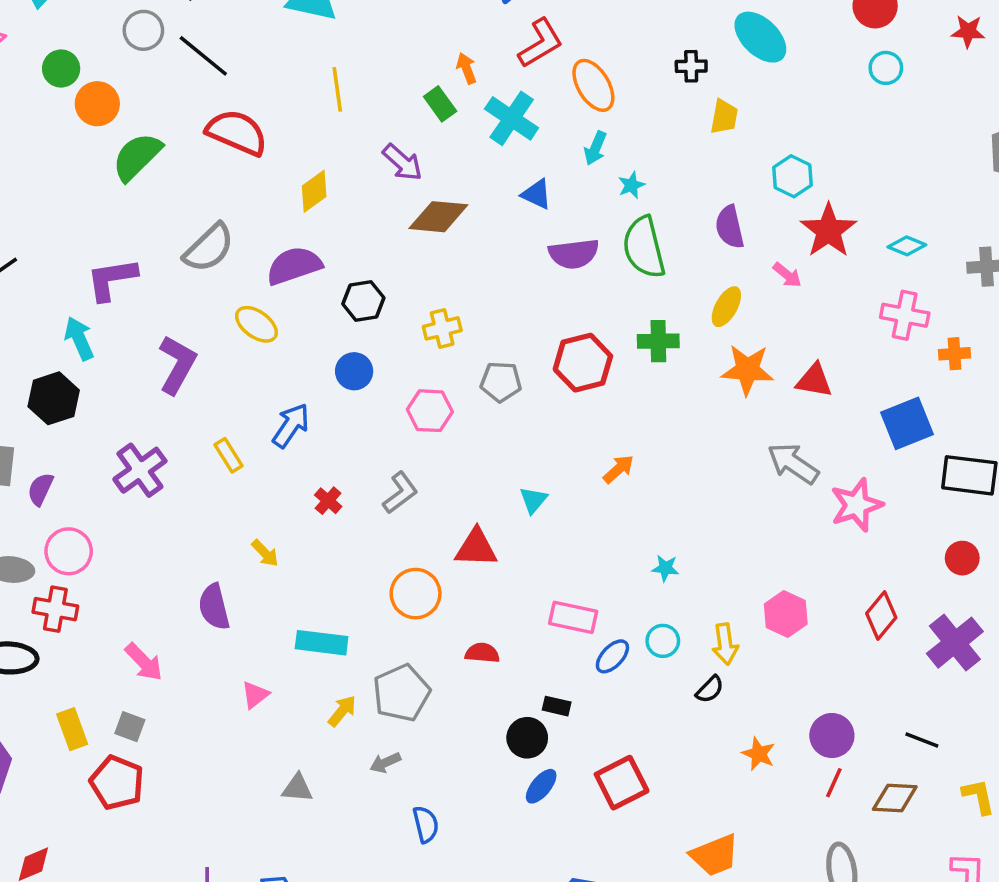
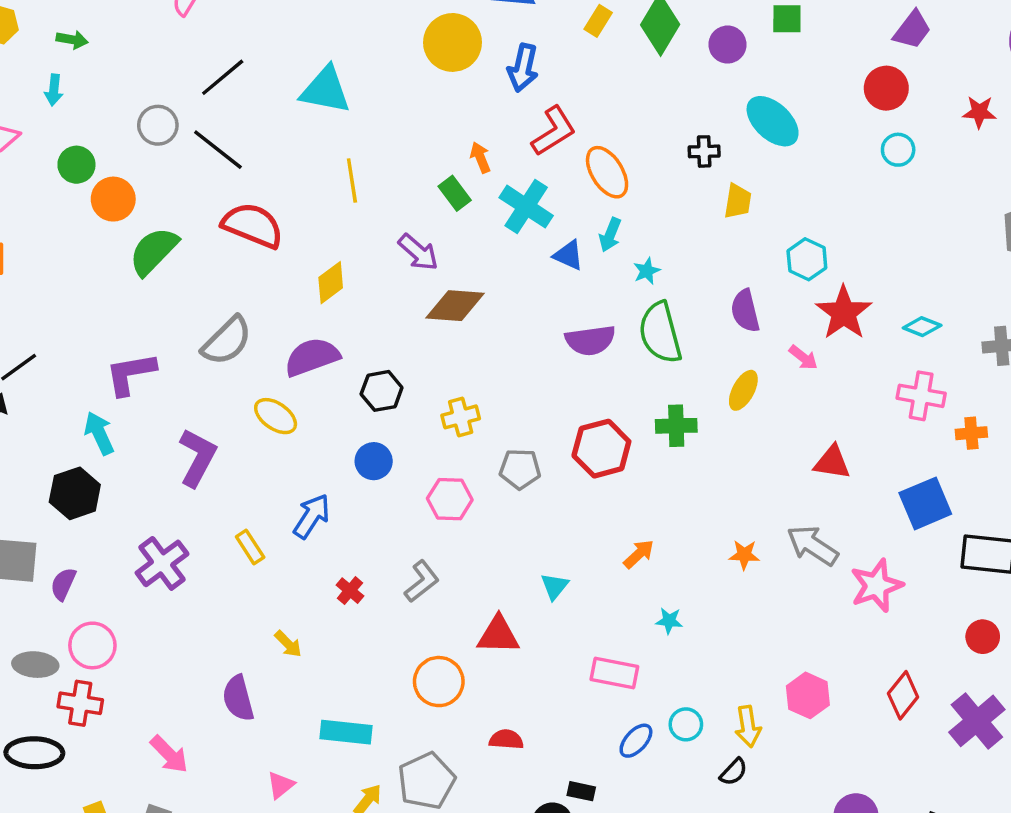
blue triangle: (537, 194) -> (569, 255), moved
orange star: (747, 370) -> (744, 555), moved, size x0.6
cyan star: (665, 568) -> (669, 621), moved
pink rectangle: (573, 617) -> (614, 673), moved

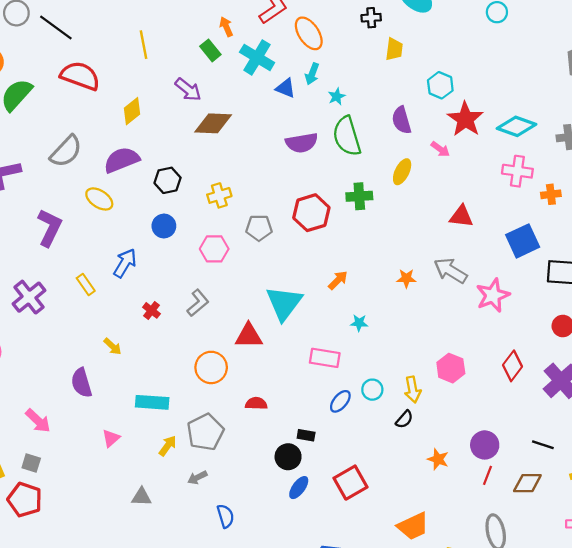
cyan diamond: (922, 327) -> (517, 126), size x1.6
cyan triangle: (555, 586) -> (284, 303), size x2.0

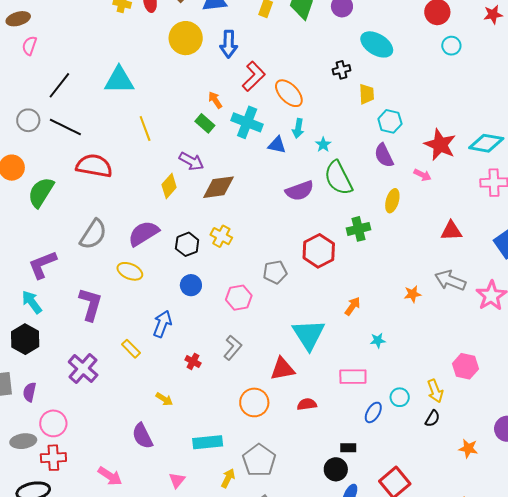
cyan hexagon: (440, 85) -> (390, 121), moved
yellow diamond: (132, 111) -> (169, 186), moved
yellow cross: (219, 195) -> (221, 236), moved, turned -35
red semicircle: (256, 403) -> (307, 404), moved

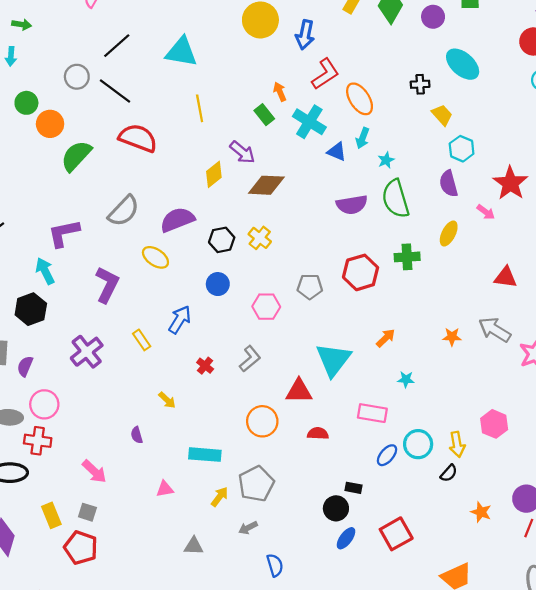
yellow trapezoid: (367, 94) -> (442, 115), turned -50
cyan circle: (400, 397) -> (418, 444), size x1.4
purple semicircle: (142, 436) -> (137, 435), size x0.6
pink triangle: (177, 480) -> (165, 489), turned 30

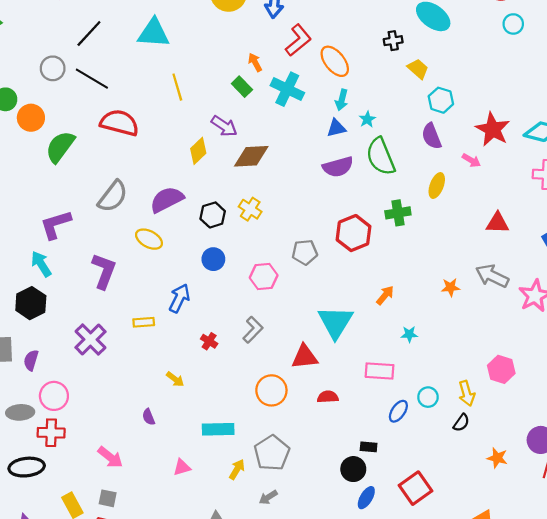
blue triangle: (337, 152) -> (336, 128), moved, turned -30
yellow rectangle: (142, 340) -> (144, 322), turned -54
cyan circle: (418, 444) -> (428, 397), size x0.7

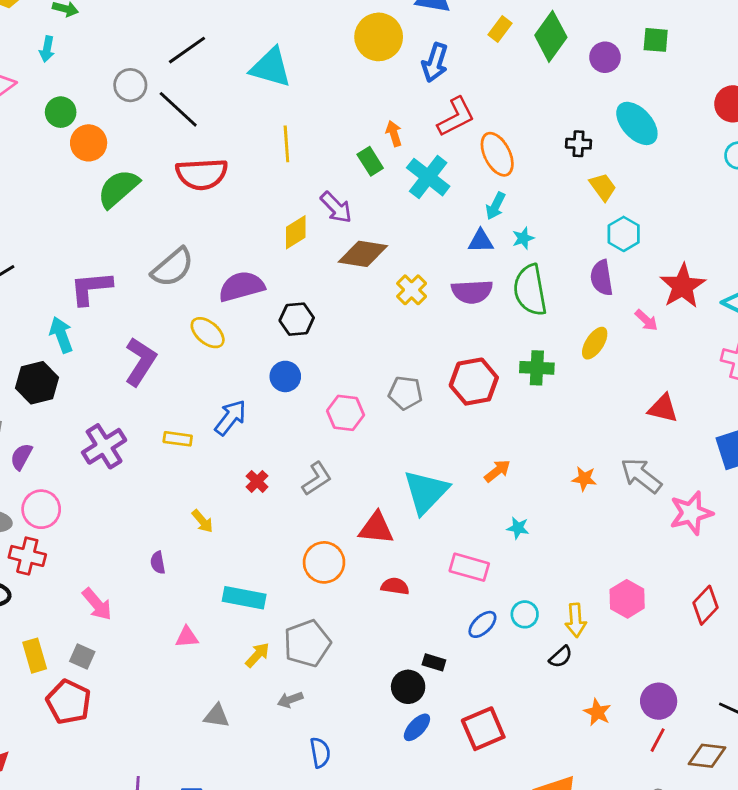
red semicircle: (120, 123) -> (202, 174), turned 150
yellow cross: (250, 209) -> (412, 290), moved

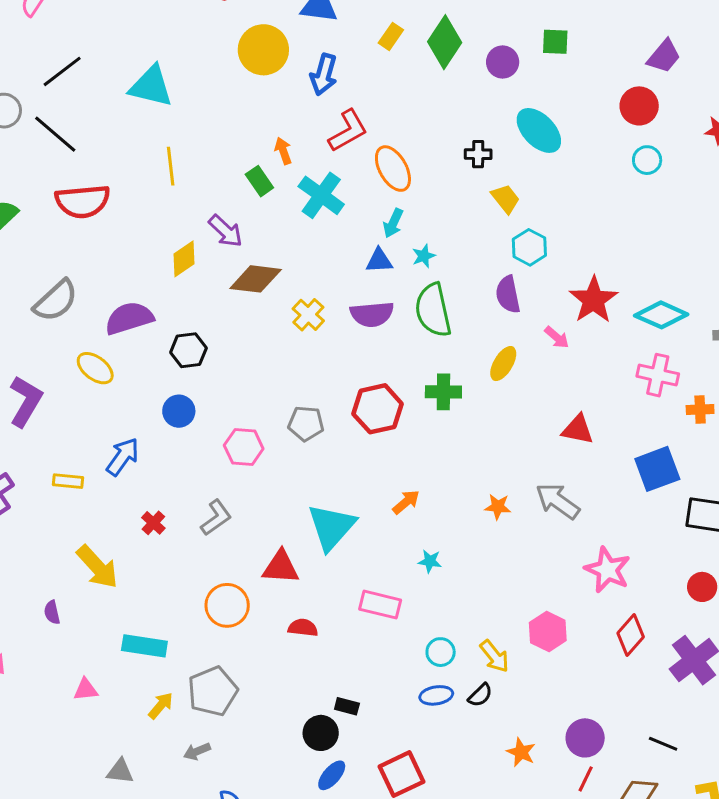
pink star: (691, 513) -> (608, 570), moved, turned -30
yellow arrow: (202, 521) -> (97, 567), size x1.8
yellow arrow: (576, 620) -> (494, 656), turned -32
blue ellipse: (482, 624) -> (436, 695), moved, turned 36

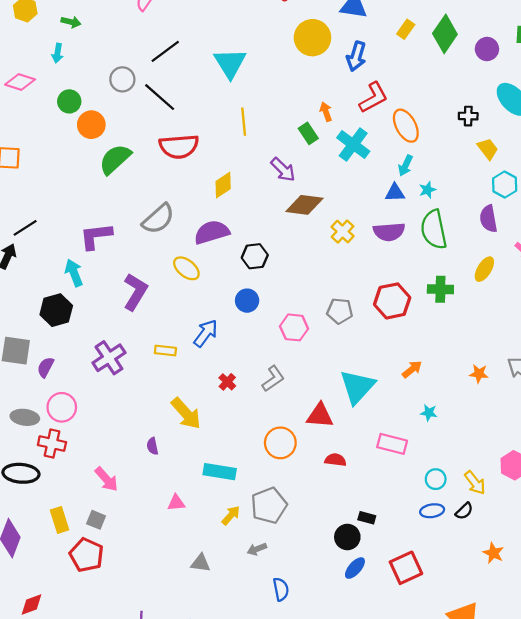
cyan triangle: (151, 86) -> (230, 63), turned 44
yellow diamond: (184, 259) -> (223, 185), moved

